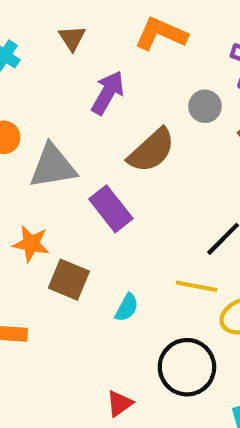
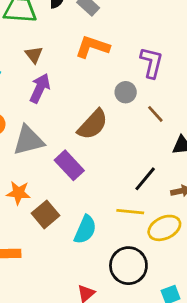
purple arrow: (108, 93) -> (40, 88), moved
brown square: (69, 280) -> (46, 214), turned 32
cyan semicircle: (127, 307) -> (85, 230), size x1.5

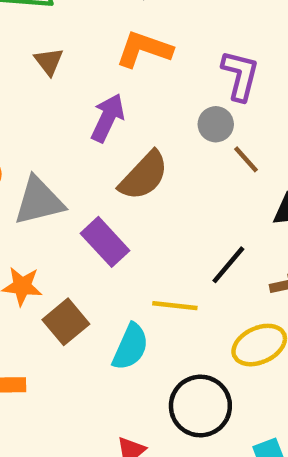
purple arrow: (40, 88) -> (108, 118), moved
gray circle: (126, 92) -> (216, 124), moved
yellow line: (130, 212) -> (175, 306), moved

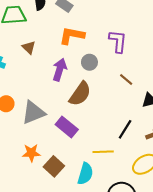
gray circle: (216, 124) -> (89, 62), moved

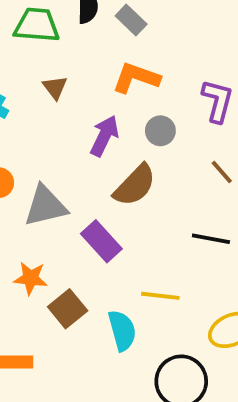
black line: (125, 129) -> (211, 239), moved, turned 60
cyan semicircle: (85, 174) -> (122, 331), turned -40

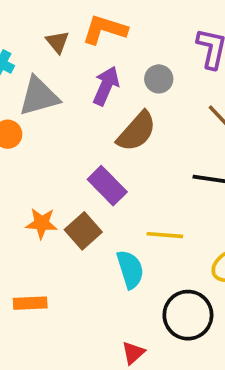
orange L-shape: (136, 78) -> (105, 30), moved
gray triangle: (46, 206) -> (39, 96), moved
brown square: (68, 309) -> (83, 231), moved

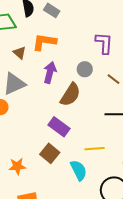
gray circle: (159, 79) -> (85, 69), moved
orange star: (42, 223) -> (17, 166), moved

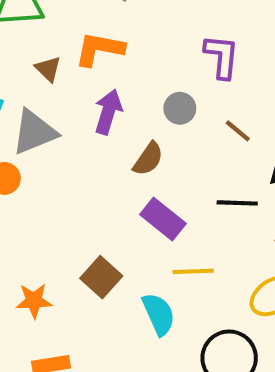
brown semicircle: (70, 95) -> (148, 159), size x0.7
purple rectangle: (59, 127) -> (163, 219), moved

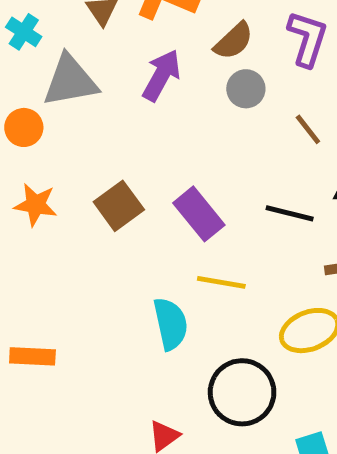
brown semicircle: (148, 159) -> (234, 41), moved
brown square: (101, 277) -> (119, 206), moved
orange star: (34, 301) -> (36, 205), moved

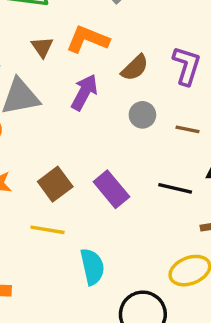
gray circle: (246, 89) -> (142, 115), moved
brown line: (308, 129) -> (188, 129), turned -40
yellow line: (221, 282) -> (48, 230), moved

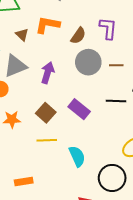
purple arrow: (84, 92) -> (48, 73), moved
gray circle: (142, 115) -> (88, 62), size x1.6

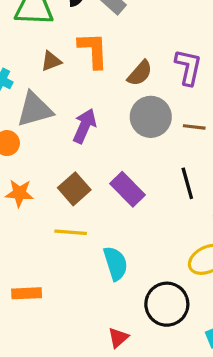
orange L-shape: (47, 25) -> (93, 50), turned 70
brown triangle: (22, 35) -> (51, 61), turned 48
black line: (116, 101) -> (187, 183), turned 66

